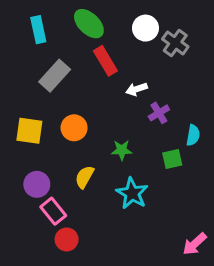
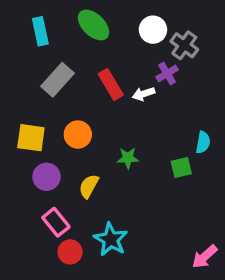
red rectangle: (105, 61) -> (111, 84), moved
purple cross: (159, 113) -> (167, 73), moved
purple circle: (37, 184) -> (47, 177), moved
cyan star: (132, 193) -> (111, 239), moved

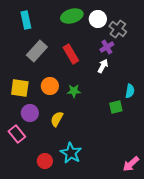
green ellipse: (93, 25) -> (72, 16), moved, turned -60
white arrow: (144, 94) -> (103, 66), moved, turned 136
green star: (128, 158) -> (74, 91), moved
pink rectangle: (56, 222) -> (17, 134), moved

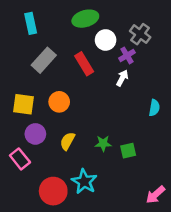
white circle: (98, 19) -> (106, 40), moved
green star: (74, 91) -> (103, 143), moved
green square: (116, 107) -> (128, 151), moved
red circle: (45, 161) -> (53, 191), size x1.5

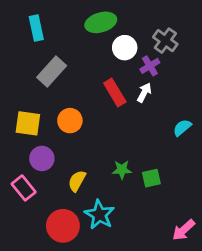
red rectangle: (84, 64) -> (115, 93), moved
cyan semicircle: (154, 108) -> (182, 128), turned -140
yellow semicircle: (67, 141) -> (77, 181), moved

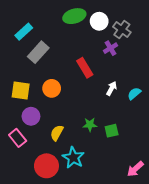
cyan rectangle: (36, 28) -> (24, 32), moved, turned 60
white circle: (125, 48) -> (99, 21), moved
white arrow: (144, 93) -> (112, 88), moved

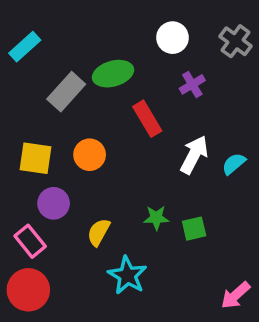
green ellipse: (74, 16) -> (113, 74), moved
gray cross: (122, 30) -> (236, 41), moved
cyan rectangle: (24, 32) -> (25, 47), moved
white arrow: (112, 88) -> (194, 155), size x1.5
red circle: (46, 166) -> (28, 290), moved

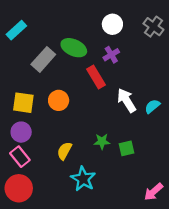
green ellipse: (113, 74) -> (74, 48), turned 40
purple cross: (192, 84) -> (111, 55), moved
white arrow: (194, 155) -> (127, 100), turned -60
purple circle: (54, 203) -> (21, 132), moved

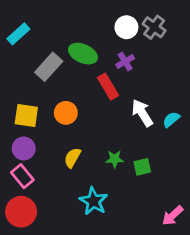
gray cross: (153, 27) -> (154, 27), moved
yellow semicircle: (64, 151) -> (72, 158), moved

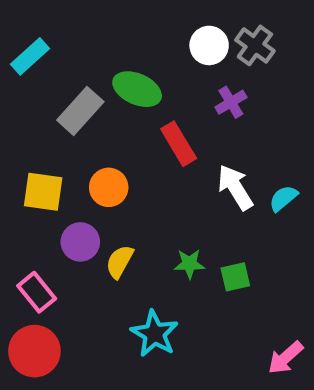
purple cross: (125, 62) -> (231, 102), moved
purple circle: (24, 148) -> (80, 242), moved

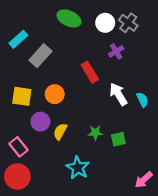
cyan rectangle: (30, 56) -> (18, 39), moved
green ellipse: (137, 89) -> (69, 18), moved
cyan semicircle: (283, 198) -> (143, 100), turned 104

